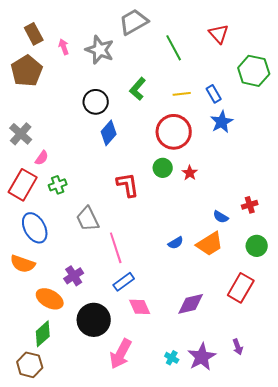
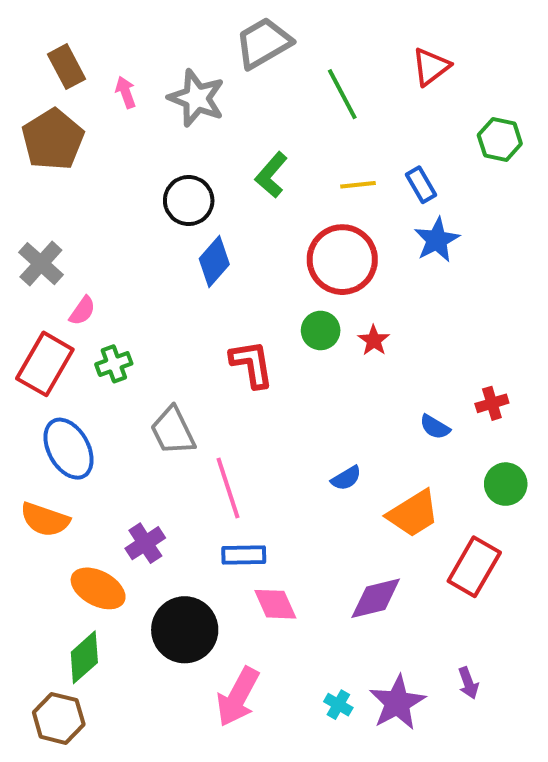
red triangle: (219, 34) -> (431, 67), turned 35
green hexagon: (254, 71) -> (500, 139), size x0.7
orange trapezoid: (210, 244) -> (413, 514), moved
blue rectangle: (124, 282) -> (244, 555), turned 35

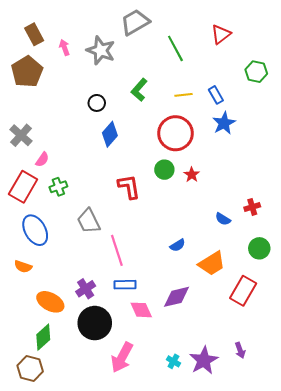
black circle: (189, 201) -> (97, 103), size x0.7
orange semicircle: (45, 520) -> (23, 267), size x0.7
purple cross: (145, 543) -> (86, 289), moved
purple diamond: (376, 598) -> (176, 297), moved

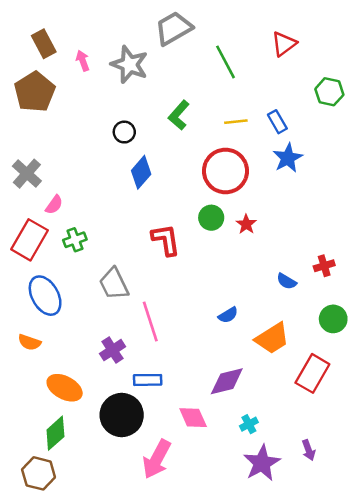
blue rectangle: (125, 285) -> (148, 380), moved
purple cross: (86, 289) -> (113, 350), moved
pink diamond: (141, 310) -> (193, 418), moved
cyan cross: (173, 361) -> (249, 424), moved, turned 32

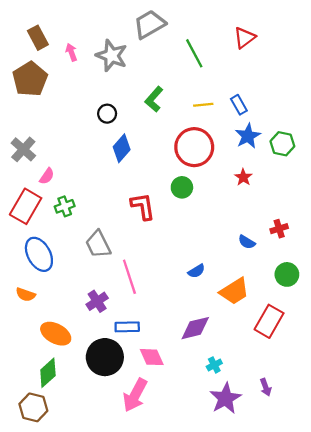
green hexagon: (329, 92) -> (282, 144), moved
red star: (246, 224) -> (243, 177), moved
pink diamond: (193, 418) -> (152, 357), moved

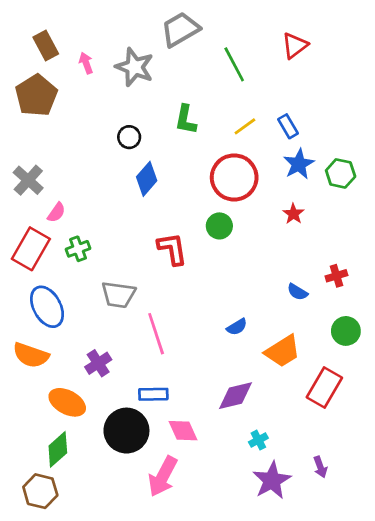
green L-shape: (154, 99) -> (186, 120), turned -30
yellow line: (203, 105) -> (245, 126), turned -30
gray trapezoid: (98, 244) -> (118, 295), turned -56
orange semicircle: (26, 295) -> (31, 355), size x1.5
purple cross: (97, 301) -> (98, 363), moved

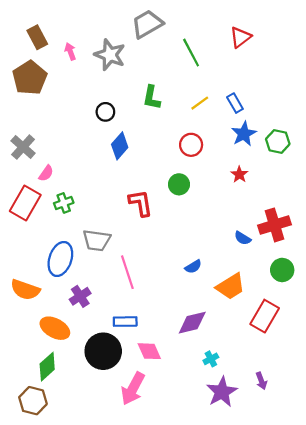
red circle: (234, 177) -> (191, 145), size x0.6
red cross: (336, 276) -> (275, 225), size x1.8
blue ellipse: (47, 307) -> (60, 259), moved, turned 48

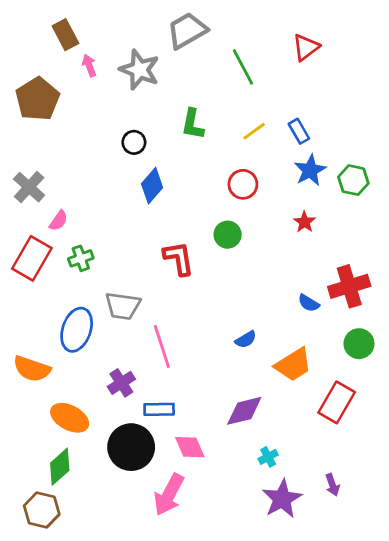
brown rectangle: (37, 37) -> (65, 35), moved
purple cross: (80, 296) -> (121, 383), moved

